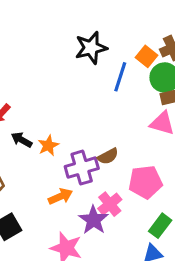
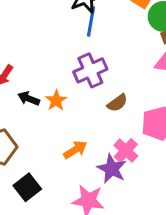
blue line: (120, 77) -> (91, 21), moved
purple cross: (82, 168) -> (90, 70), moved

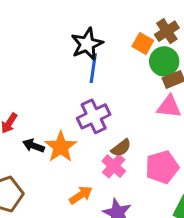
orange star: (56, 100) -> (61, 147), size x1.5
pink cross: (126, 151) -> (114, 166), moved

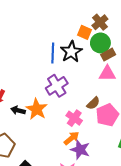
black star: (87, 44) -> (71, 52), moved
brown semicircle: (121, 148) -> (93, 103), moved
orange arrow: (81, 195) -> (71, 138), moved

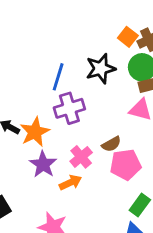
orange square: (85, 32) -> (128, 37), moved
blue line: (53, 53) -> (58, 77), moved
purple star: (80, 150) -> (43, 164), moved

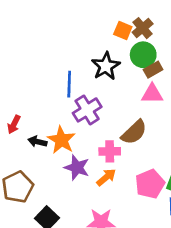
brown semicircle: (111, 144) -> (134, 132), size x1.5
pink cross: (81, 157) -> (110, 151), turned -36
pink pentagon: (126, 165) -> (150, 184), moved

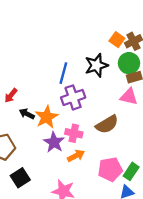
pink cross: (110, 151) -> (74, 133), moved

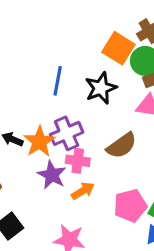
orange square: (117, 40) -> (118, 48), moved, size x1.5
black star: (96, 65) -> (101, 88), moved
purple cross: (73, 97) -> (67, 133), moved

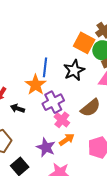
orange star: (39, 142) -> (36, 85), moved
pink cross: (78, 161) -> (62, 120), turned 35
purple star: (52, 175) -> (46, 147), moved

